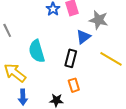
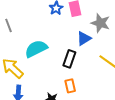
cyan semicircle: (37, 51) -> (36, 49), turned 75

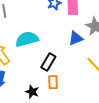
black rectangle: (69, 59) -> (48, 62), moved

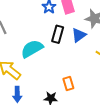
black rectangle: (48, 62) -> (58, 34), moved

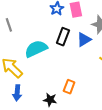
orange rectangle: (68, 83) -> (69, 87), turned 32

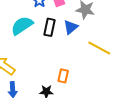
cyan semicircle: (36, 49) -> (22, 26), moved

